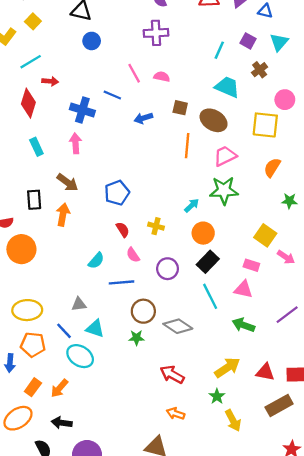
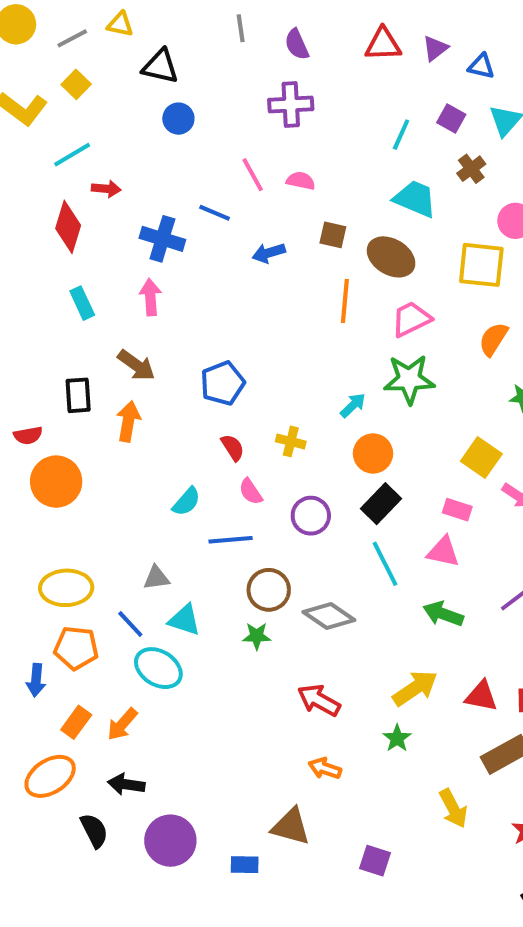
yellow arrow: (233, 420) -> (453, 808), moved

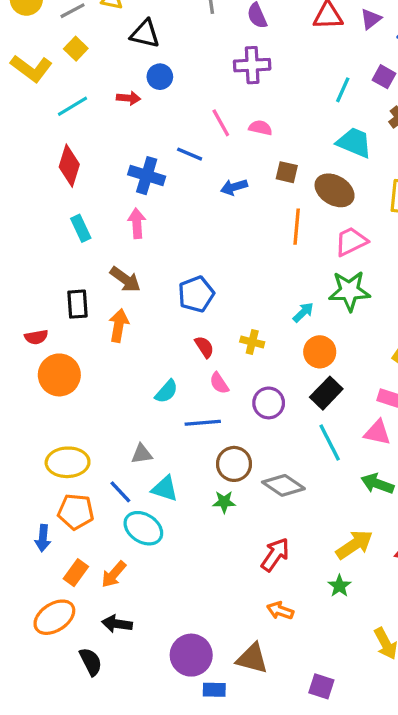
red arrow: (106, 189) -> (129, 98), moved
red arrow: (319, 700) -> (275, 555), turned 96
purple circle: (170, 841) -> (191, 655), moved

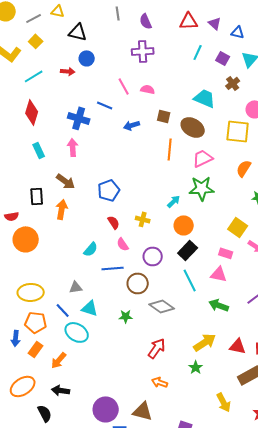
purple triangle: (371, 19) -> (215, 23), turned -40
cyan line: (343, 90) -> (198, 52), moved
brown circle: (234, 464) -> (138, 283), moved
orange rectangle: (76, 573) -> (36, 349), moved

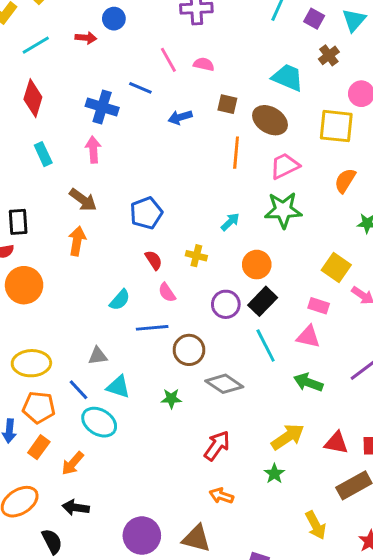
black rectangle: (37, 196) -> (18, 222), moved
cyan arrow: (174, 201) -> (230, 222), moved
purple circle: (153, 256) -> (226, 304), moved

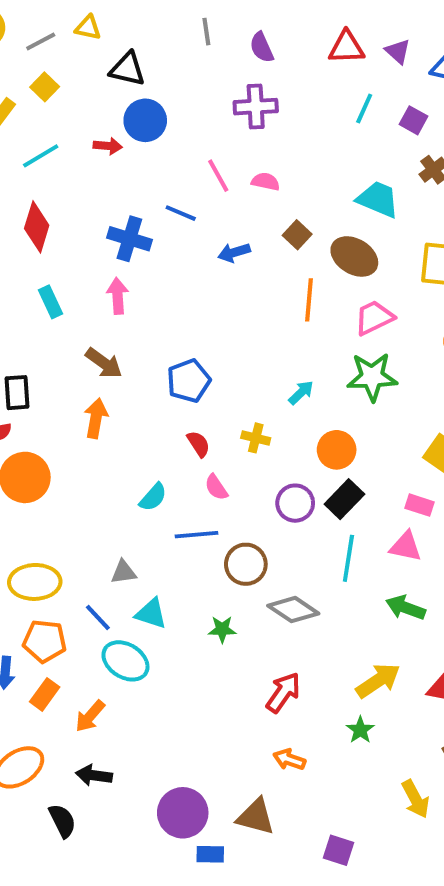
blue circle: (114, 19) -> (145, 120), size x1.4
brown square: (227, 104) -> (297, 235), turned 30
cyan line: (266, 346) -> (348, 558), turned 36

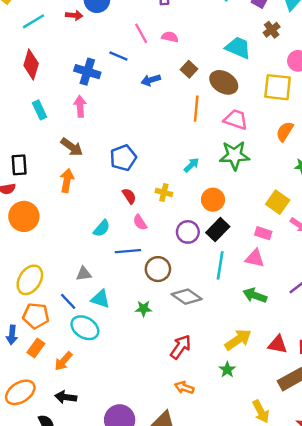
pink trapezoid: (374, 318) -> (236, 119), turned 45
yellow ellipse: (35, 582) -> (30, 280), turned -56

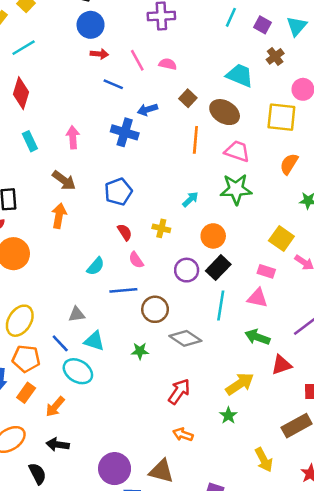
red arrow: (74, 15) -> (99, 54), moved
blue cross: (87, 72) -> (125, 132), moved
red triangle: (278, 344) -> (281, 365), moved, turned -30

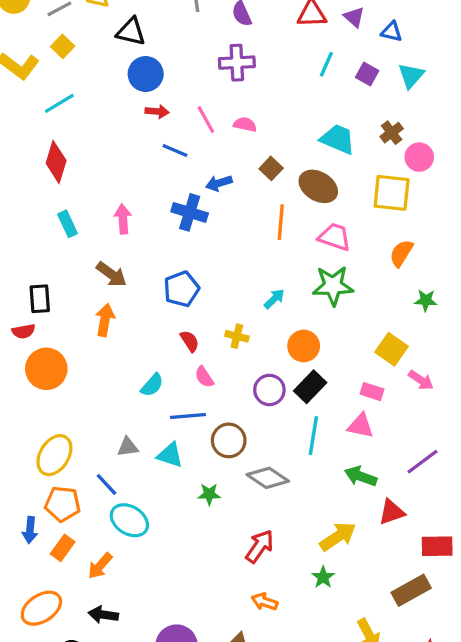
brown cross: (275, 56) -> (392, 133), moved
cyan triangle: (94, 341) -> (170, 455), moved

